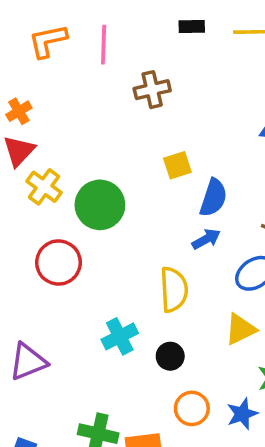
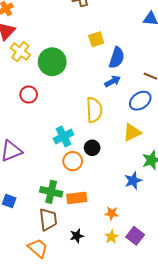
red circle: (58, 263) -> (29, 95), size x0.7
orange circle: (192, 408) -> (73, 161), moved

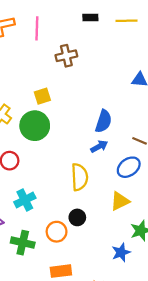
yellow square: (96, 39) -> (42, 96), moved
cyan cross: (63, 137) -> (25, 200), moved
green cross: (51, 192) -> (23, 243), moved

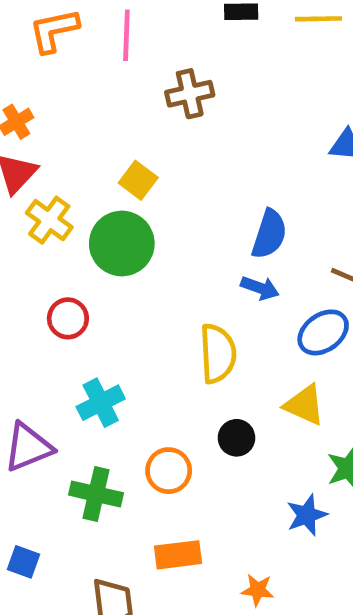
yellow square: (42, 96) -> (138, 180), turned -35
blue arrow: (99, 146) -> (260, 288), turned 49
yellow triangle: (120, 201) -> (304, 405), turned 50
black circle: (77, 217) -> (236, 438), moved

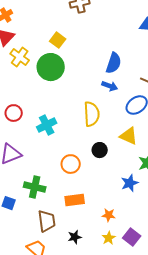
red circle: (68, 318) -> (14, 113), moved
cyan cross: (101, 403) -> (47, 125), moved
green cross: (96, 494) -> (35, 187), moved

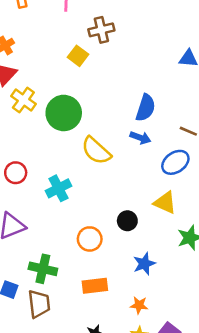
yellow square: (58, 40) -> (78, 56), moved
yellow semicircle: (92, 114) -> (96, 151), moved, turned 135
blue star: (130, 183) -> (144, 264), moved
brown trapezoid: (47, 221) -> (39, 304), moved

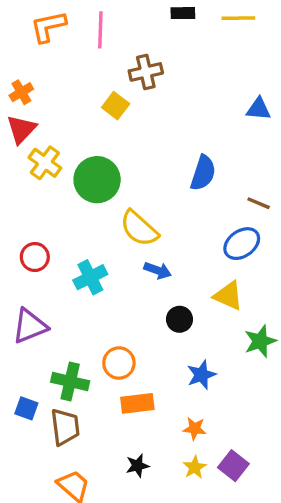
blue arrow: (140, 138) -> (158, 270), moved
orange circle: (90, 239) -> (119, 363), moved

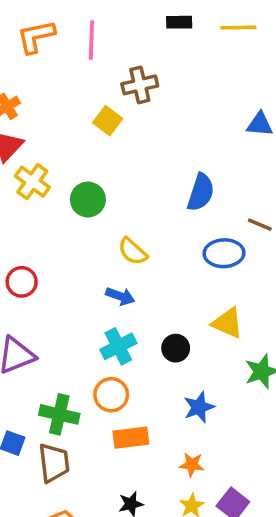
green circle: (97, 180) -> (88, 199), size x0.7
yellow semicircle: (139, 228) -> (133, 251), size x0.7
blue ellipse: (242, 244) -> (224, 253), moved, turned 33
blue arrow: (158, 270) -> (120, 296), moved
cyan cross: (90, 277) -> (118, 346), moved

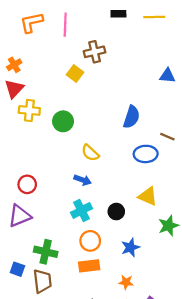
yellow cross: (32, 182) -> (29, 110), turned -30
red circle: (22, 282) -> (27, 184), moved
orange circle: (111, 395) -> (90, 241), moved

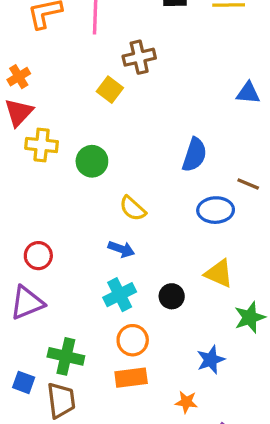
blue star: (130, 247) -> (211, 360), moved

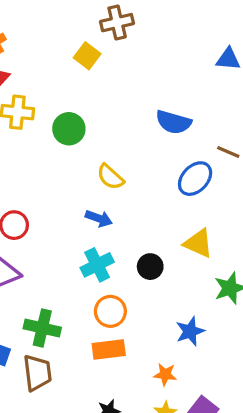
blue semicircle: (194, 155) -> (173, 122), turned 88
blue ellipse: (216, 210) -> (195, 179), turned -44

